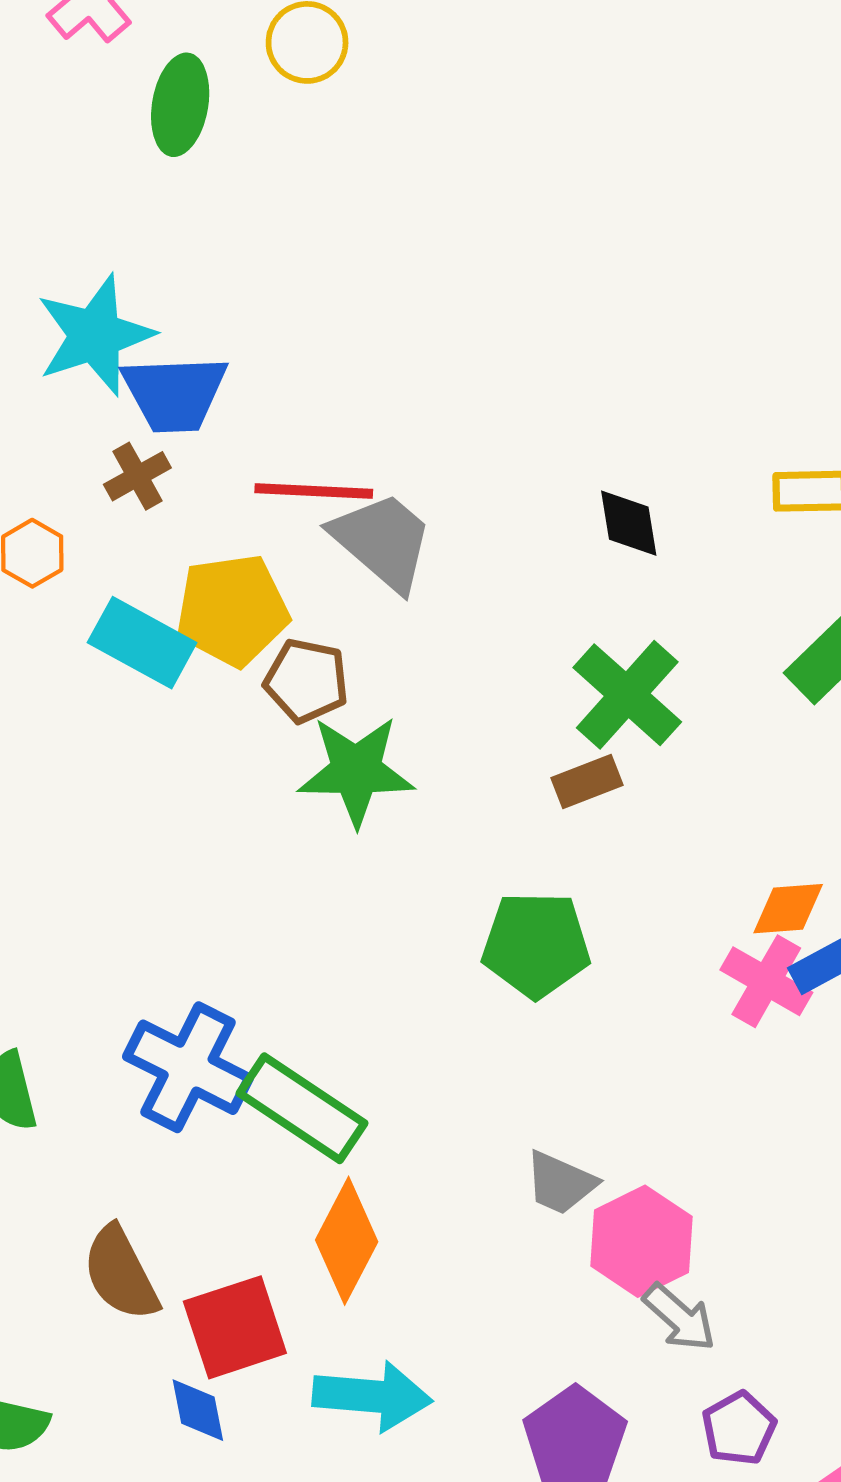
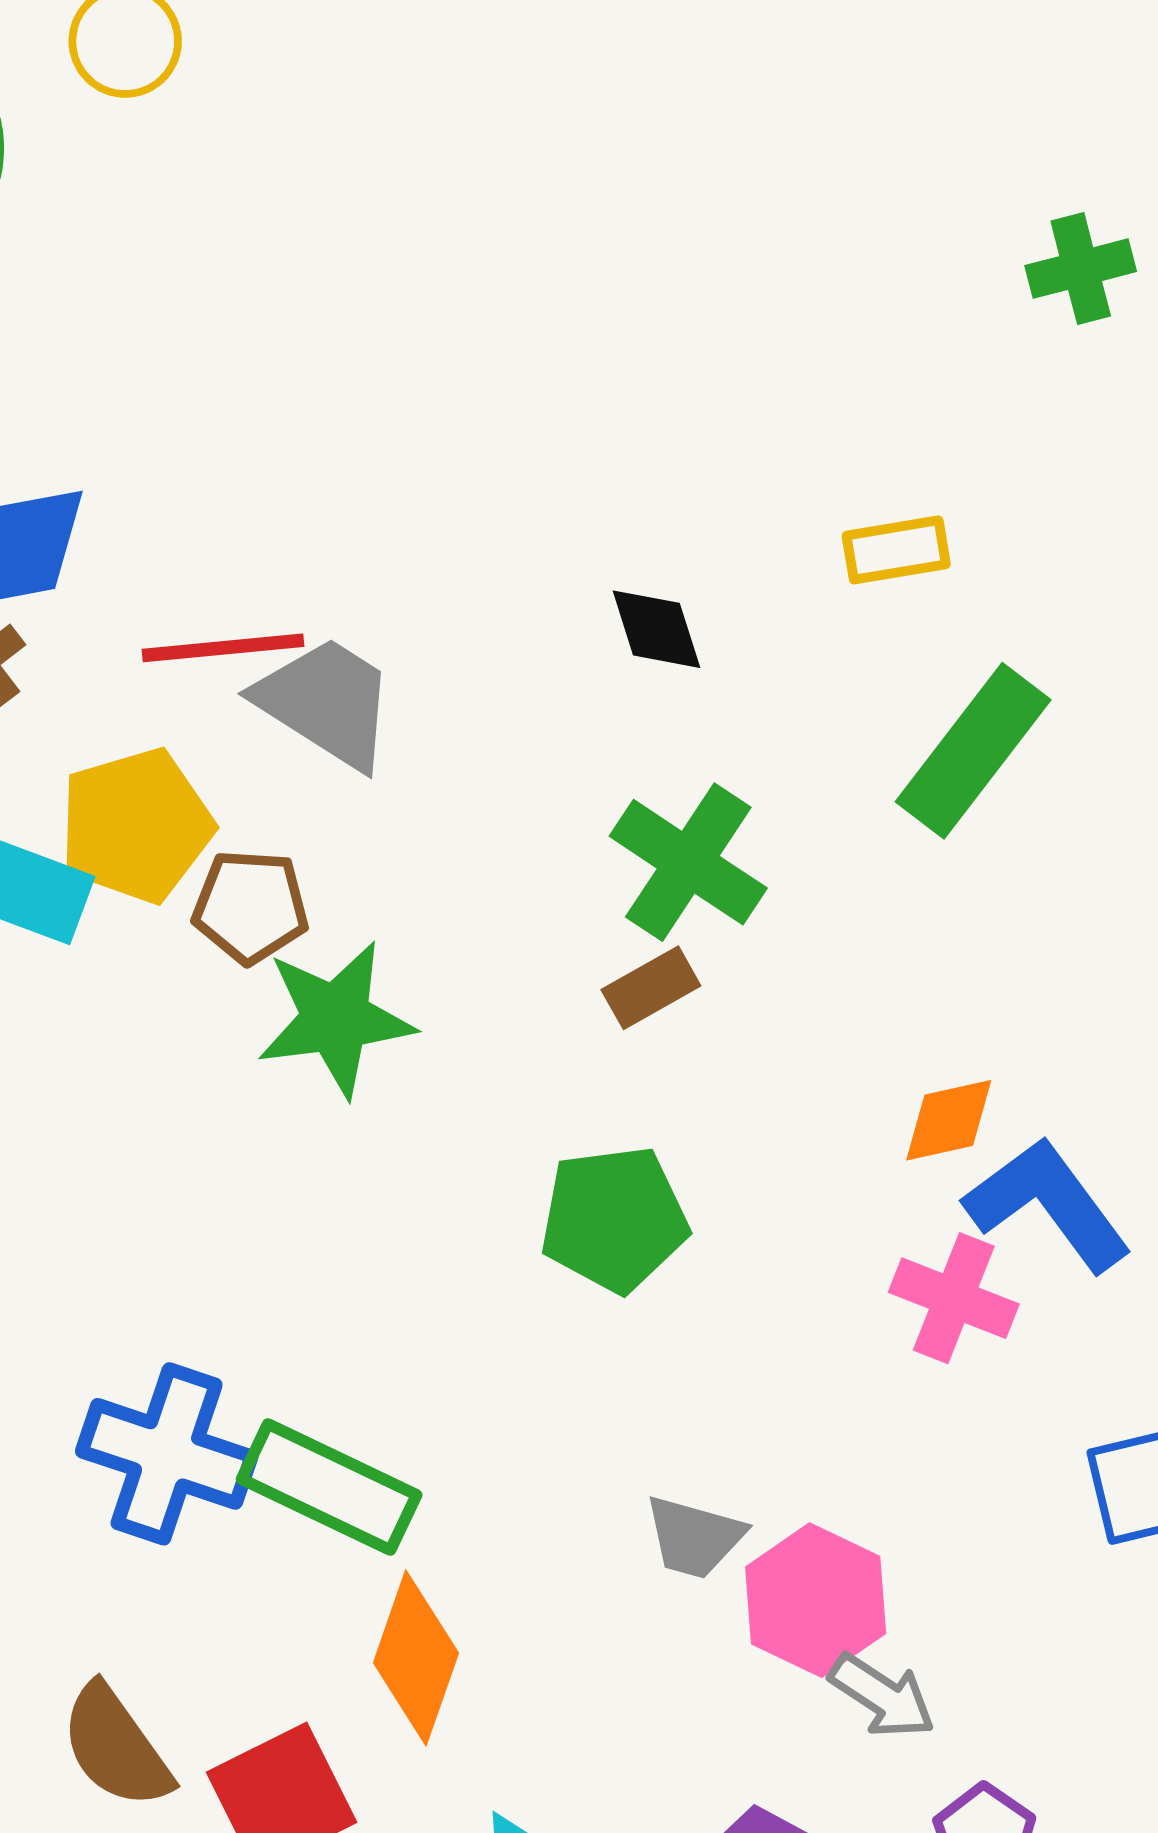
pink cross: (766, 981) -> (954, 1298), moved

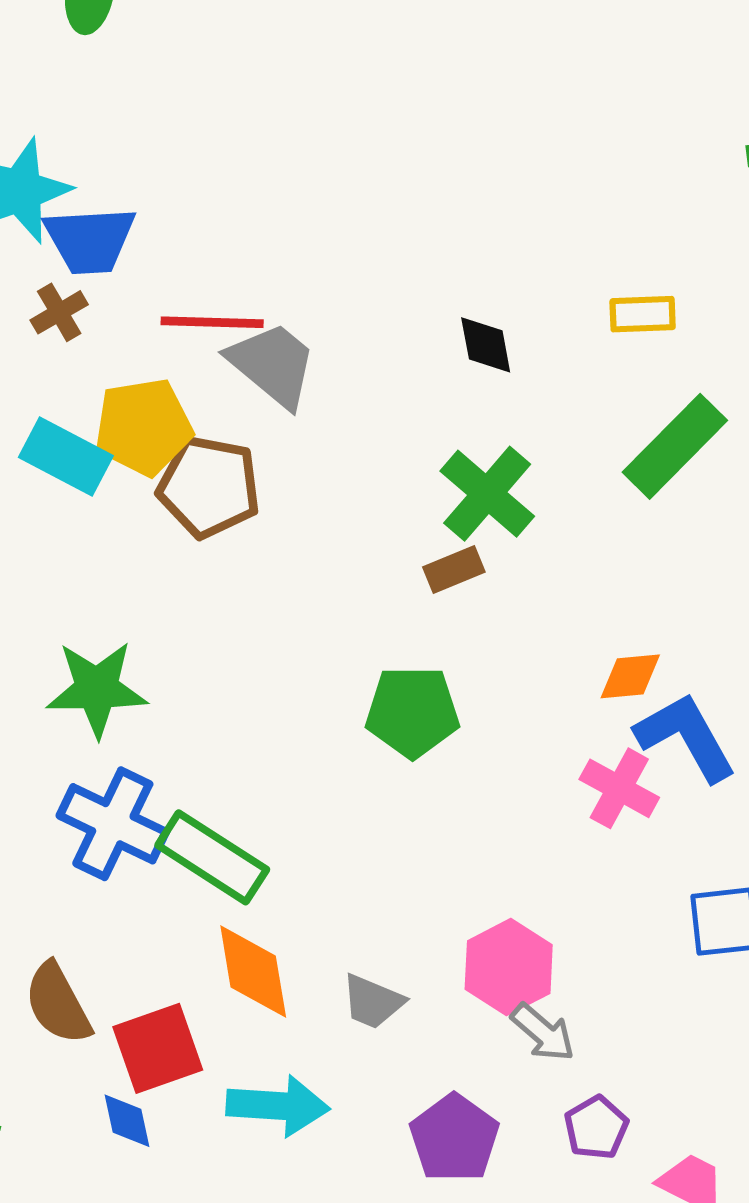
brown pentagon: (251, 907) -> (209, 487), size x1.4
green star: (336, 1019) -> (97, 689), moved
gray trapezoid: (694, 1537) -> (373, 1002), moved
orange diamond: (416, 1658) -> (253, 972), turned -36

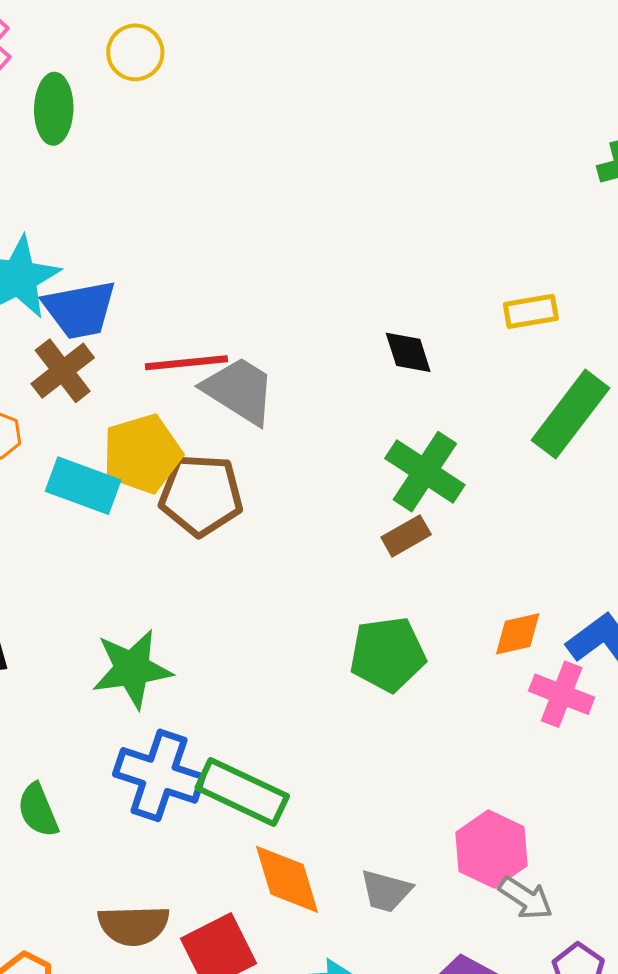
brown cross: (59, 312) -> (63, 371), size x1.4
orange diamond: (630, 676) -> (518, 634), moved
brown semicircle: (58, 1004) -> (134, 925), turned -56

